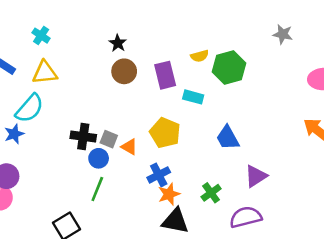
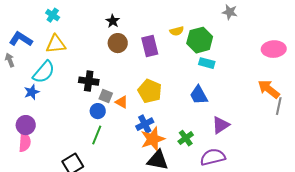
gray star: (283, 34) -> (230, 12), moved
cyan rectangle: (193, 97) -> (207, 63), moved
black cross: (83, 137) -> (89, 81), moved
orange star: (169, 194) -> (153, 139), size x1.4

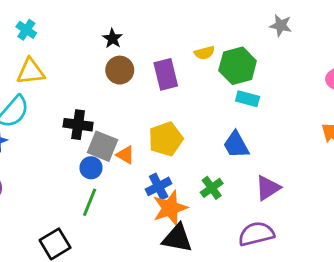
yellow pentagon: (150, 91) -> (166, 139), turned 30
gray square: (106, 96) -> (102, 146), size x1.5
green cross: (186, 138) -> (212, 188), moved

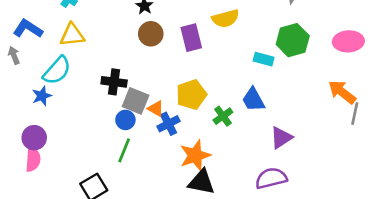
yellow semicircle: (205, 53) -> (226, 19), size x1.5
green hexagon: (238, 66) -> (293, 40), moved
blue cross: (159, 186) -> (168, 124), moved
green cross: (212, 188) -> (223, 116), moved

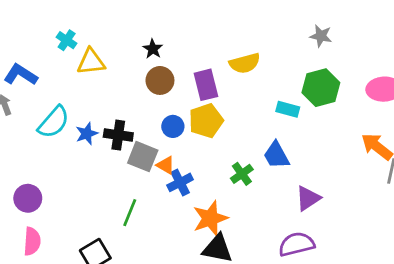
yellow triangle: (72, 35) -> (91, 62), moved
yellow pentagon: (191, 95) -> (206, 121), moved
blue star: (42, 96) -> (87, 134), moved
blue circle: (125, 120) -> (173, 126), moved
pink semicircle: (33, 159) -> (32, 241), moved

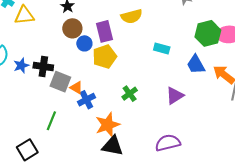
green hexagon: (321, 88) -> (208, 33), moved
blue circle: (173, 126) -> (84, 43), moved
blue trapezoid: (276, 155) -> (196, 65), moved
purple triangle: (308, 198) -> (175, 96), moved

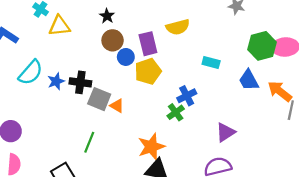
purple triangle: (175, 96) -> (225, 132), moved
blue cross: (86, 100) -> (187, 96), moved

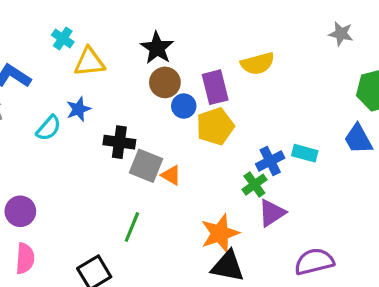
black star: (107, 16) -> (157, 48), size x1.5
cyan rectangle: (211, 63) -> (305, 153), moved
cyan semicircle: (31, 72) -> (49, 128), size x0.7
blue star: (56, 81) -> (78, 109), moved
purple triangle: (225, 132) -> (272, 213), moved

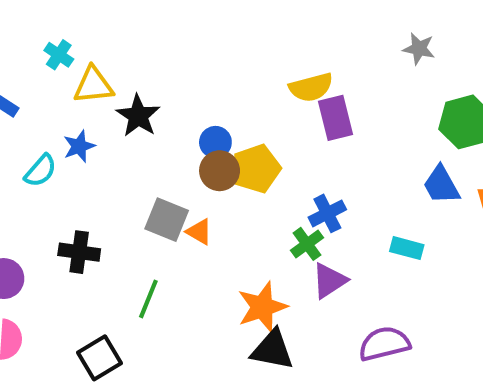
black star: (157, 48) -> (138, 116), moved
brown circle: (165, 82) -> (220, 171), moved
purple rectangle: (215, 87) -> (335, 118), moved
black cross: (119, 142) -> (79, 252), moved
cyan rectangle: (305, 153) -> (407, 248), moved

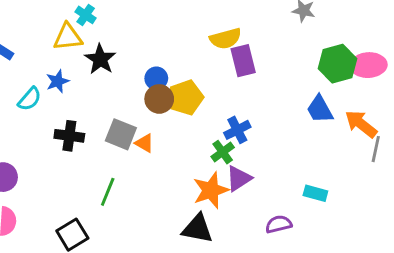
cyan cross: (59, 55) -> (86, 15), moved
cyan rectangle: (407, 248) -> (315, 193), moved
black cross: (79, 252) -> (69, 136), moved
orange star: (262, 307) -> (211, 190), moved
purple semicircle: (384, 344) -> (279, 224), size x0.7

